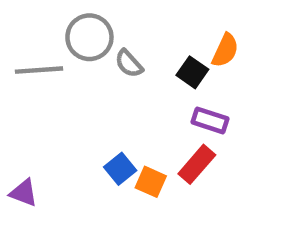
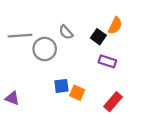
gray circle: (89, 37) -> (45, 49), moved
red rectangle: (197, 164) -> (113, 102), moved
blue square: (120, 169) -> (61, 86), turned 32

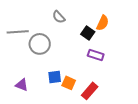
gray semicircle: (66, 32) -> (59, 17), moved
purple triangle: (12, 98) -> (22, 85), moved
red rectangle: (113, 102) -> (90, 91), moved

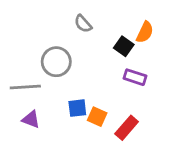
gray line: (18, 32) -> (25, 87), moved

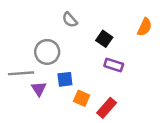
orange semicircle: (145, 32) -> (145, 27), moved
blue square: (77, 108) -> (65, 79), moved
purple triangle: (31, 119) -> (39, 89), moved, turned 35

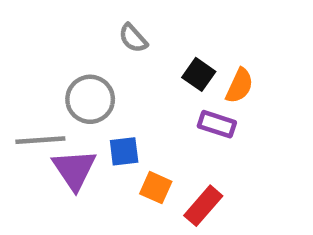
orange semicircle: (145, 27) -> (239, 86), moved
purple triangle: (39, 89) -> (74, 169), size x1.5

